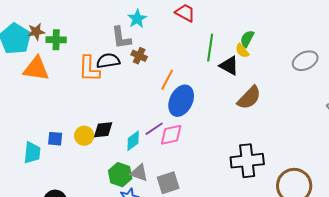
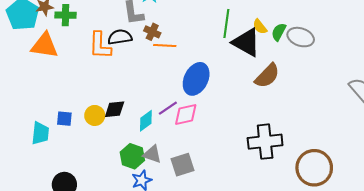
green semicircle: (247, 39) -> (279, 32), moved
gray ellipse: (305, 61) -> (301, 37), moved, turned 45
black triangle: (229, 66) -> (246, 42), size x1.4
orange line: (167, 80) -> (165, 45), moved, turned 65

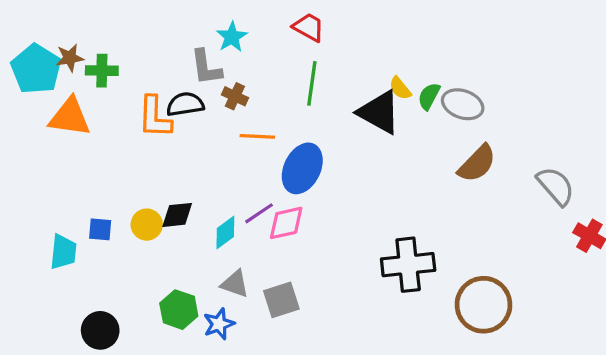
green line: (226, 24) -> (312, 83), moved
orange line: (165, 45) -> (257, 136), moved
brown semicircle: (267, 76) -> (477, 164), moved
green hexagon: (132, 156) -> (179, 310), moved

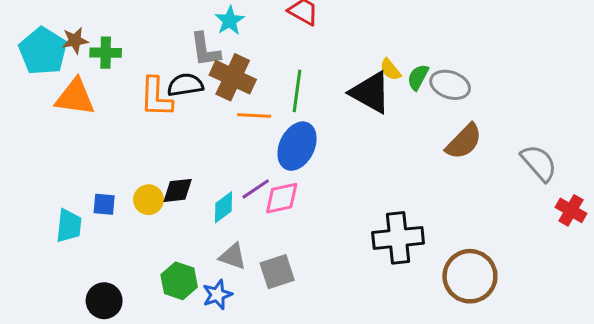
green line: (312, 83) -> (297, 91), moved
brown cross: (235, 96) -> (233, 77), size x1.8

